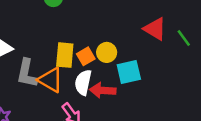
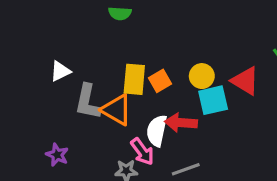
red triangle: (155, 29) -> (245, 81), moved
yellow circle: (107, 52) -> (202, 76), moved
white semicircle: (83, 82) -> (157, 131), moved

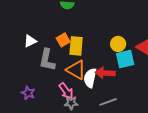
orange square: (160, 81) -> (63, 40), moved
orange triangle: (117, 110) -> (76, 70), moved
pink arrow: (142, 152) -> (66, 91), moved

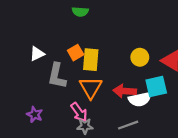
cyan square: (125, 59) -> (156, 86), moved
orange triangle: (76, 70) -> (91, 88), turned 30
white semicircle: (90, 78) -> (140, 99), moved, turned -114

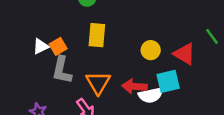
orange square: (76, 53) -> (58, 46), moved
yellow rectangle: (91, 60) -> (97, 35), moved

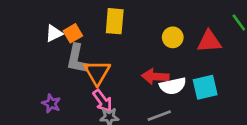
red triangle: (184, 54) -> (209, 41), turned -35
cyan square: (168, 81) -> (205, 87), moved
orange triangle: (98, 83) -> (97, 72), moved

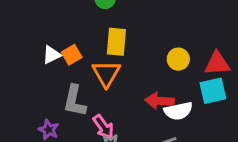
gray L-shape: (77, 59) -> (75, 101), moved
orange triangle: (97, 72) -> (106, 73), moved
cyan square: (205, 87) -> (213, 91), moved

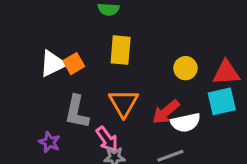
white triangle: (52, 55) -> (53, 64), size x1.4
orange triangle: (106, 73) -> (124, 103), moved
red arrow: (160, 101) -> (166, 112), turned -44

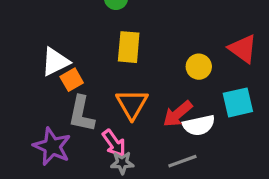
orange square: (74, 64) -> (72, 80), moved
red triangle: (226, 73) -> (243, 49), moved, turned 40
purple star: (50, 142) -> (52, 146), size x1.6

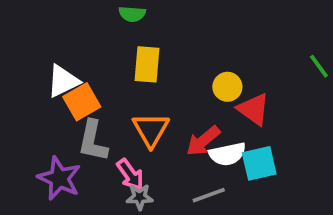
red triangle: (243, 49) -> (254, 109), moved
orange square: (72, 80) -> (82, 102), size x1.4
cyan square: (238, 102) -> (259, 163), moved

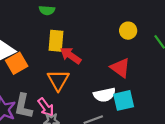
yellow circle: (227, 87) -> (128, 31), moved
gray L-shape: (93, 141) -> (23, 106), moved
red arrow: (203, 141) -> (71, 55), moved, turned 75

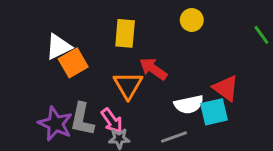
yellow circle: (128, 31) -> (192, 20), moved
red arrow: (71, 55) -> (153, 69), moved
red triangle: (120, 68) -> (226, 88), moved

